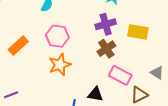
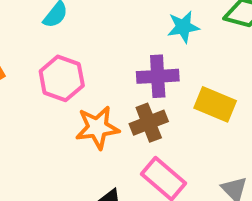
orange star: (60, 65) -> (97, 128), moved

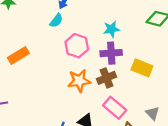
cyan star: (183, 27) -> (111, 29), moved
pink hexagon: (62, 78) -> (77, 46), moved

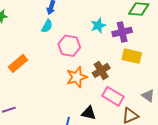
purple cross: (111, 53) -> (122, 32), moved

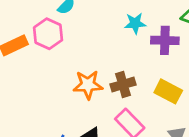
pink hexagon: (69, 46) -> (48, 34), moved
yellow rectangle: (132, 56) -> (168, 91), moved

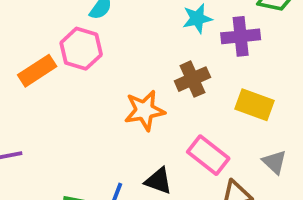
brown cross: (123, 84) -> (192, 79), moved

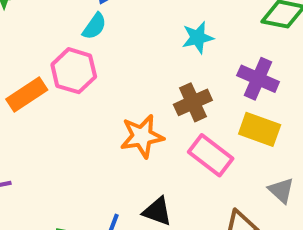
purple cross: (241, 36) -> (258, 79), moved, turned 30
pink rectangle: (208, 155) -> (211, 155), moved

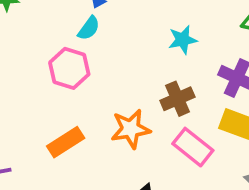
orange rectangle: (27, 95) -> (66, 142), moved

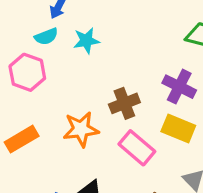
cyan semicircle: (89, 28) -> (46, 36), turned 30
cyan star: (183, 40) -> (86, 41), moved

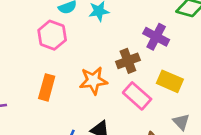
purple cross: (179, 87) -> (156, 37), moved
orange rectangle: (22, 139) -> (47, 87), turned -45

